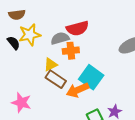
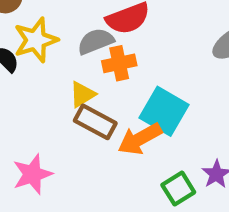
pink star: (21, 103) -> (32, 174), turned -30

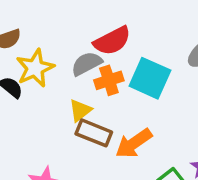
cyan square: (164, 111) -> (150, 78), moved

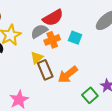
cyan square: (150, 78) -> (75, 38), size x0.6
brown rectangle: (94, 133) -> (45, 70), turned 48

